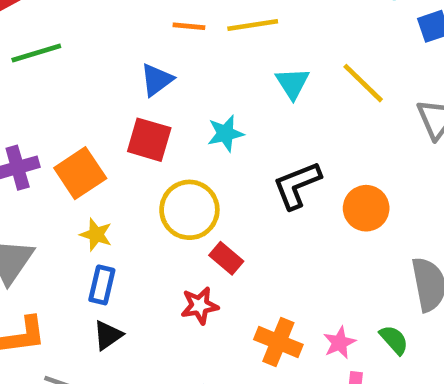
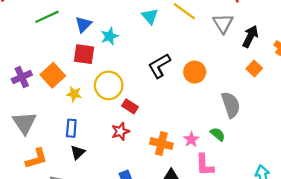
green line: (36, 53) -> (47, 17), moved
cyan star: (225, 133) -> (109, 36), moved
yellow star: (96, 235) -> (74, 94), moved

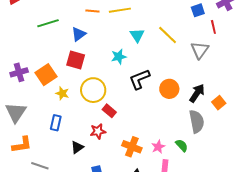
cyan star: (109, 36) -> (119, 57), moved
black arrow: (250, 36) -> (197, 93), moved
orange square: (254, 68) -> (219, 103), moved
black triangle: (78, 152) -> (77, 147), moved

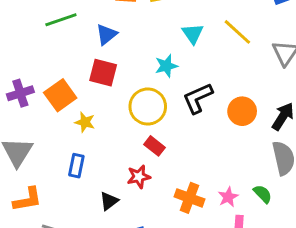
yellow circle: (93, 90) -> (148, 107), moved

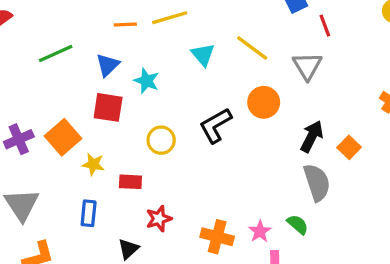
cyan star: (166, 66) -> (146, 81), moved, turned -30
yellow circle: (148, 107) -> (161, 140), size x0.7
orange circle: (242, 111) -> (264, 102), moved
red rectangle: (155, 146) -> (130, 182), moved, turned -30

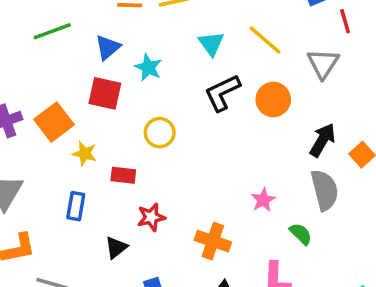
black L-shape: (216, 125) -> (222, 93), moved
pink star: (260, 231) -> (263, 200), moved

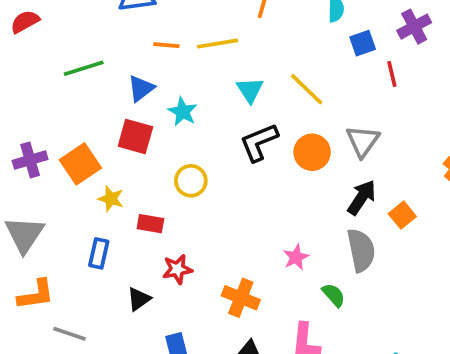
gray triangle: (323, 64) -> (363, 141), moved

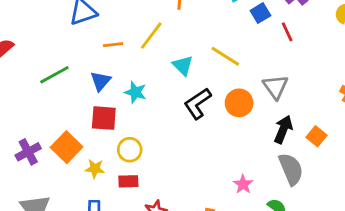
yellow line: (218, 44) -> (151, 36), turned -32
yellow circle: (191, 181) -> (130, 150), moved

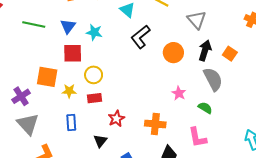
green line: (54, 75) -> (34, 25), turned 45
orange circle: (239, 103) -> (173, 53), moved
orange square: (67, 147) -> (47, 77), turned -30
purple cross: (28, 152) -> (21, 96), moved

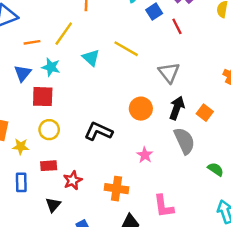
cyan star: (94, 32) -> (51, 67), moved
black L-shape: (141, 37) -> (98, 131), moved, turned 60
red square: (73, 53) -> (43, 97), moved
red rectangle: (95, 98) -> (49, 166), moved
green semicircle: (205, 108) -> (216, 169), moved

